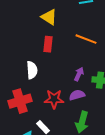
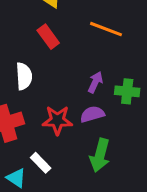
red rectangle: (48, 44) -> (48, 37), turned -42

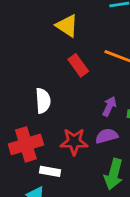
red rectangle: (48, 37) -> (78, 65), moved
white rectangle: (41, 163) -> (50, 171), moved, turned -36

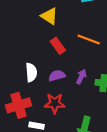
purple semicircle: (107, 136) -> (57, 76), moved

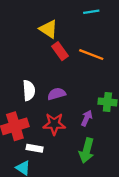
red rectangle: (58, 46) -> (60, 51), moved
purple arrow: (81, 77) -> (87, 118), moved

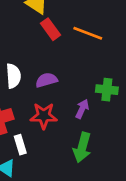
white rectangle: (35, 148) -> (20, 145), turned 63

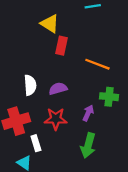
red rectangle: (51, 29) -> (61, 46), turned 48
orange line: (88, 33) -> (97, 64), moved

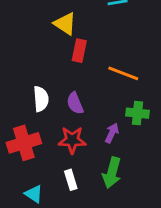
purple semicircle: (58, 89) -> (75, 103), turned -96
white rectangle: (36, 143) -> (71, 180), moved

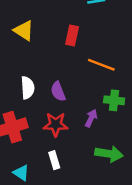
yellow triangle: (65, 24) -> (24, 30), moved
red rectangle: (79, 51) -> (72, 36), moved
green arrow: (112, 173) -> (109, 154), moved, turned -96

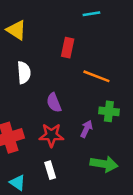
yellow triangle: (24, 30) -> (16, 30), moved
white semicircle: (28, 88) -> (24, 73), moved

